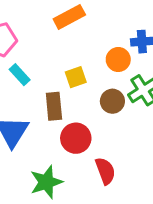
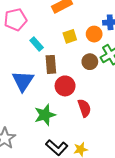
cyan rectangle: (20, 75) -> (37, 44), moved
yellow square: (76, 77) -> (70, 36), moved

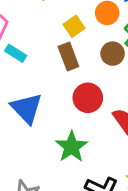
cyan rectangle: (37, 44) -> (16, 53), moved
brown rectangle: (51, 64) -> (68, 57), moved

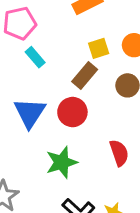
brown rectangle: (68, 57) -> (85, 76), turned 44
red circle: (88, 98) -> (72, 112), moved

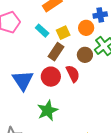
cyan rectangle: (35, 57) -> (42, 31), moved
red semicircle: (119, 153) -> (73, 74), moved

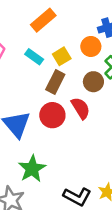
green star: (48, 111) -> (32, 169), moved

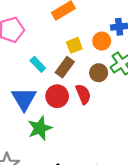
cyan rectangle: (34, 57) -> (38, 64), moved
green star: (32, 169) -> (40, 128), moved

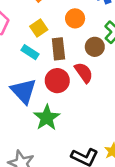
orange circle: (102, 41) -> (75, 18), moved
yellow square: (74, 45) -> (39, 28), moved
brown rectangle: (65, 67) -> (58, 49), turned -30

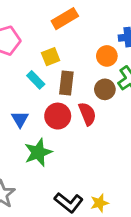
orange circle: (75, 18) -> (107, 56), moved
blue triangle: (24, 91) -> (20, 119), size x0.6

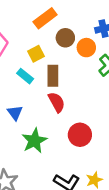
brown circle: (105, 89) -> (65, 38), moved
red semicircle: (87, 114) -> (57, 102), moved
red circle: (58, 116) -> (80, 135), moved

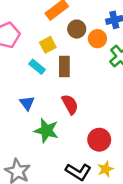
red semicircle: (57, 102) -> (70, 104), moved
red circle: (80, 135) -> (99, 140), moved
green star: (34, 141) -> (46, 131), turned -30

